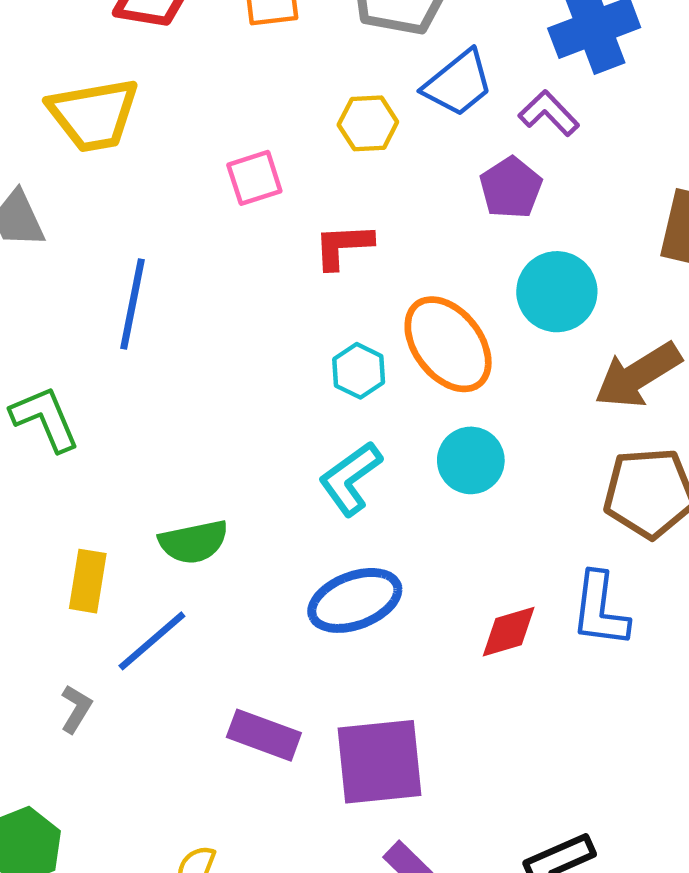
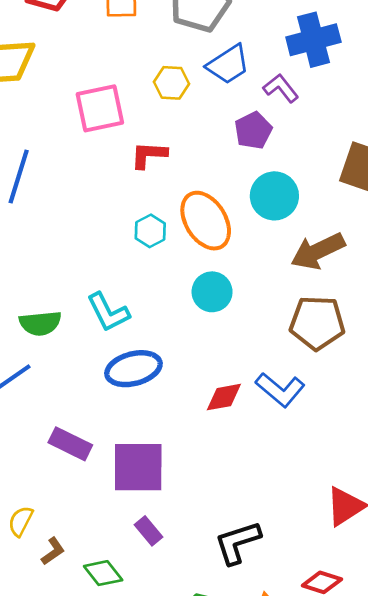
pink square: (254, 178) -> (100, 108), size x1.5
cyan L-shape: (350, 478) -> (108, 312), moved, turned -87
blue L-shape: (600, 610) -> (280, 390), turned -63

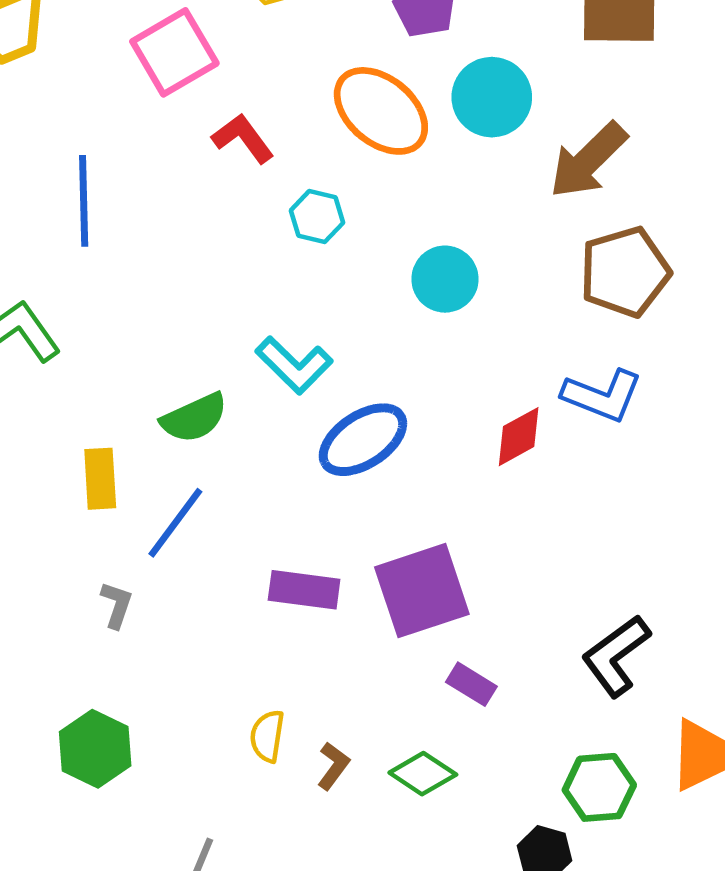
red L-shape: (149, 155) -> (243, 138), moved, turned 69
orange ellipse: (206, 221) -> (381, 111), moved

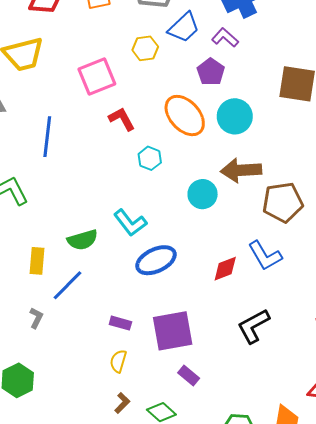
brown arrow: (588, 160) -> (241, 170), moved, turned 33
blue L-shape: (602, 396) -> (265, 256), turned 30
purple rectangle: (304, 590) -> (120, 323), size x0.7
black L-shape: (616, 656) -> (254, 326), moved
yellow semicircle: (267, 736) -> (118, 361), moved

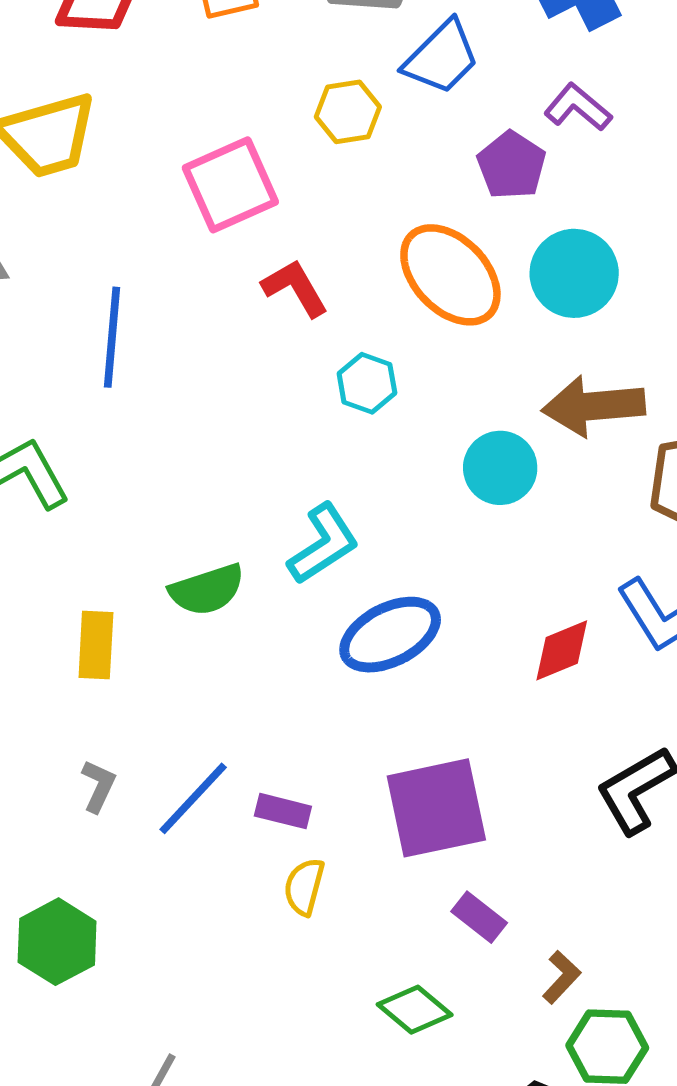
purple L-shape: (225, 38) -> (578, 107), moved
cyan L-shape: (130, 223) -> (323, 544), turned -84
blue line: (68, 285) -> (193, 798), moved
purple rectangle: (120, 323) -> (283, 811), moved
brown L-shape: (122, 403) -> (562, 977), moved

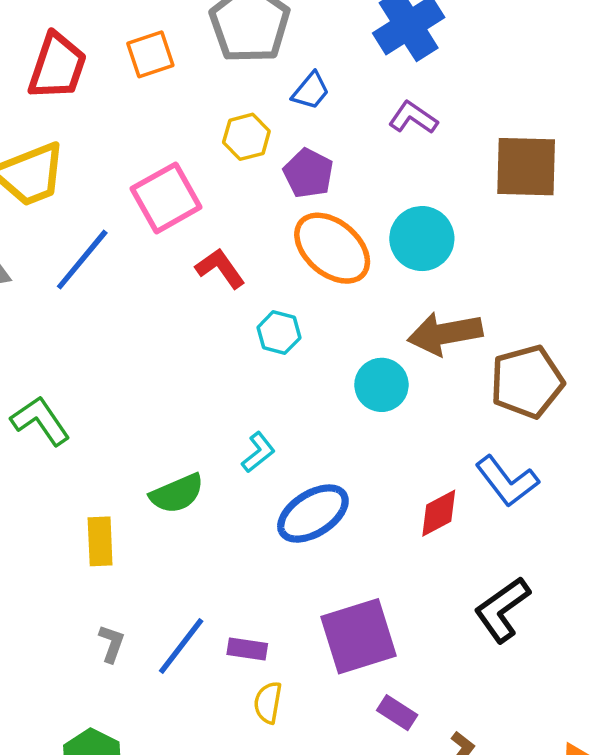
blue trapezoid: (442, 57) -> (311, 91), size x0.7
purple pentagon: (512, 165) -> (308, 173), moved
blue line: (112, 337) -> (82, 260), moved, turned 40
cyan L-shape: (323, 544) -> (258, 452), size x0.7

